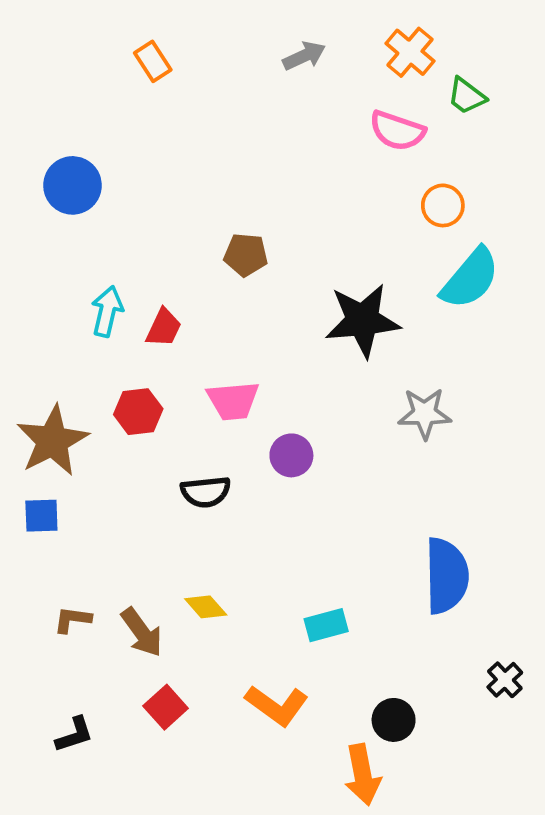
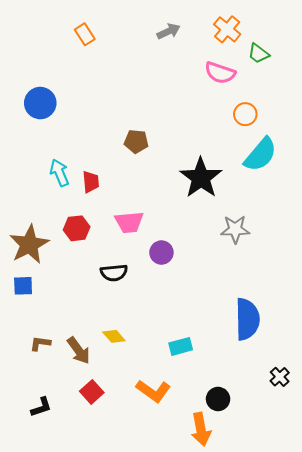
cyan arrow: (107, 311) -> (59, 173), turned -36
black star: (363, 320) -> (201, 178), turned -30
red trapezoid: (164, 328) -> (91, 182), turned -30

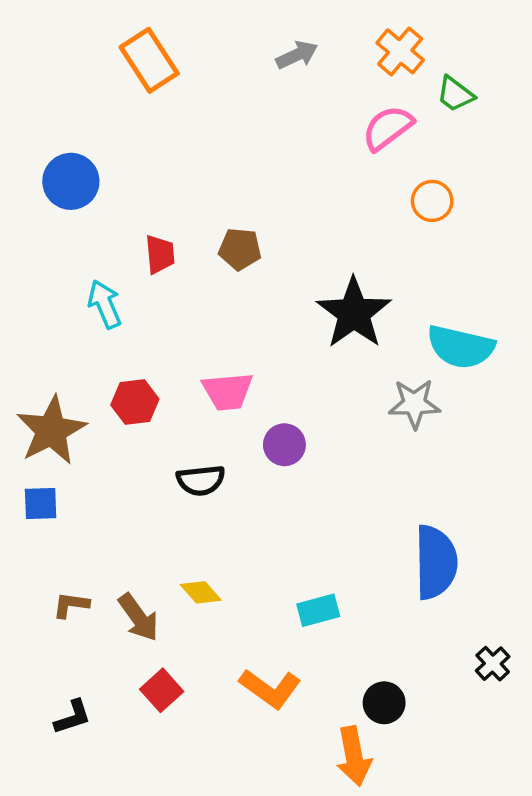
orange rectangle: (85, 34) -> (149, 60), size x1.6
pink semicircle: (220, 73) -> (388, 128), turned 124
cyan semicircle: (260, 155) -> (461, 347), moved, turned 63
red trapezoid: (91, 182) -> (160, 254), moved

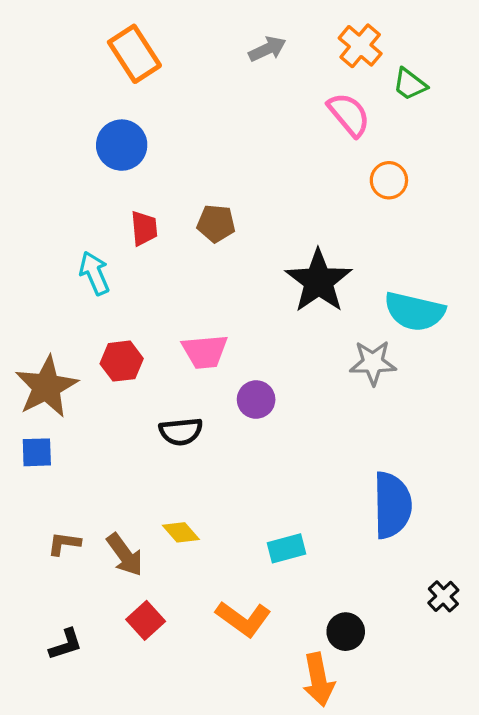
pink semicircle: (388, 128) -> (349, 115), turned 87
blue circle: (71, 181) -> (122, 145), moved

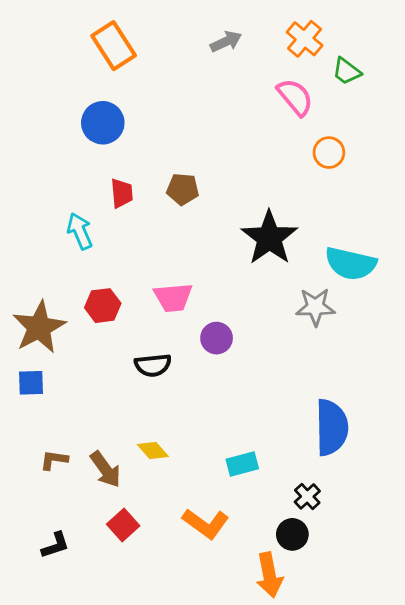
black cross: (443, 596) -> (307, 496), moved

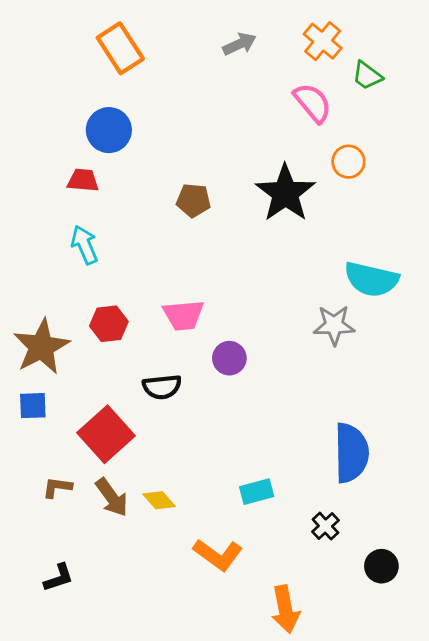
red trapezoid: (122, 193) -> (83, 180), moved, turned -80
black star: (269, 238) -> (285, 193), moved
yellow diamond: (153, 450) -> (159, 500), moved
red square: (123, 525) -> (106, 434), moved, size x1.6
black circle: (292, 534) -> (381, 566), moved

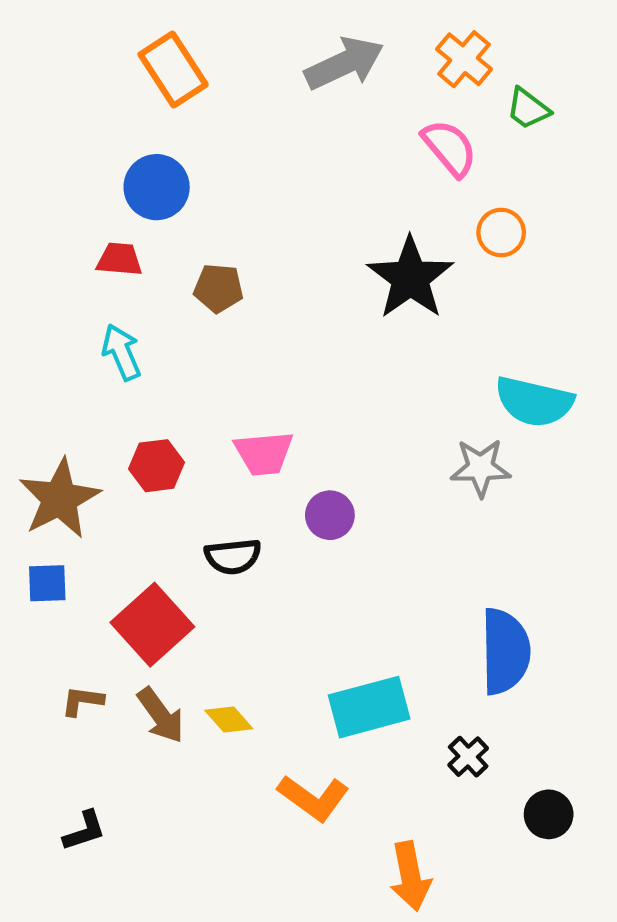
gray arrow: (239, 44) -> (344, 63), size x1.6
brown pentagon: (193, 200) -> (218, 288), moved
cyan rectangle: (257, 492) -> (369, 707), size x1.6

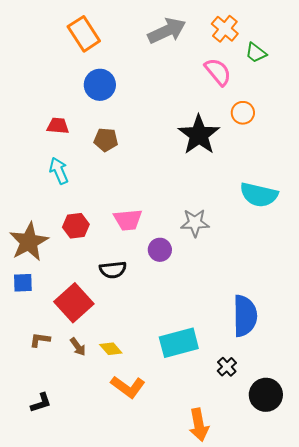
blue circle: (157, 187) -> (100, 85), moved
gray star: (480, 468) -> (195, 223), moved
brown arrow: (161, 715) -> (78, 347), size x0.7
orange L-shape: (313, 798) -> (128, 387), moved
black circle: (549, 814) -> (266, 395), size x1.4

